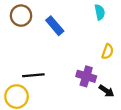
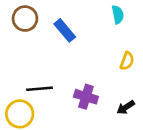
purple cross: (86, 76) -> (86, 97), moved
black arrow: (106, 91) -> (126, 107), turned 112

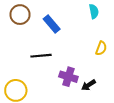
black line: (40, 89) -> (41, 56), moved
black arrow: (126, 107) -> (88, 85), moved

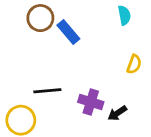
brown circle: (20, 15) -> (40, 18), moved
black line: (41, 56) -> (47, 91), moved

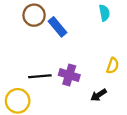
yellow semicircle: (134, 64) -> (113, 66), moved
purple cross: (91, 102) -> (69, 75), moved

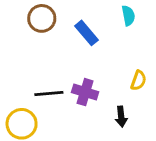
blue rectangle: (58, 27) -> (86, 33), moved
black arrow: (99, 95) -> (121, 117), turned -63

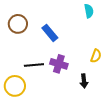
brown circle: (42, 18) -> (18, 24), moved
blue rectangle: (86, 33) -> (50, 33), moved

